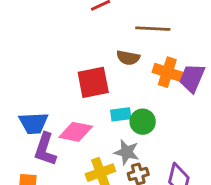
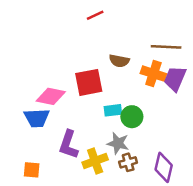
brown line: (153, 29) -> (166, 47), moved
pink diamond: (76, 132) -> (51, 96), moved
purple L-shape: (45, 149) -> (68, 145), moved

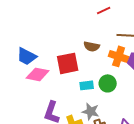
red line: (95, 15) -> (104, 10), moved
green circle: (132, 117) -> (108, 83), moved
blue trapezoid: (37, 118) -> (27, 56), moved, turned 30

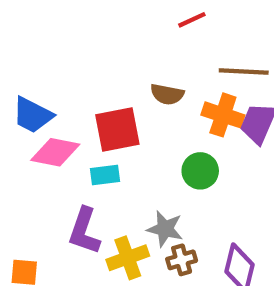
cyan rectangle: (87, 85) -> (105, 175), moved

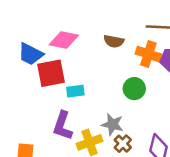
red square: (117, 129) -> (51, 73), moved
pink diamond: (55, 152) -> (64, 40), moved
brown cross: (182, 260) -> (123, 144), turned -30

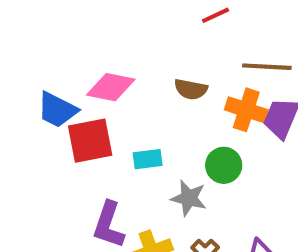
cyan rectangle: (75, 91) -> (148, 159), moved
gray star: (112, 124) -> (189, 198), moved

